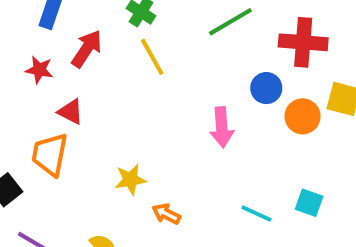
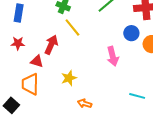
red arrow: (87, 49) -> (51, 45), moved
yellow star: (130, 180) -> (69, 78), moved
orange arrow: (166, 214) -> (85, 104), moved

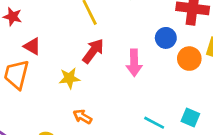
red arrow: (51, 45) -> (93, 51), moved

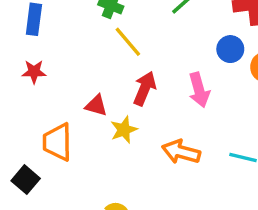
red triangle: (32, 46) -> (96, 105), moved
orange arrow: (82, 117) -> (181, 152), moved, size x1.5

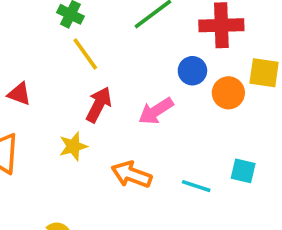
pink arrow: (199, 90) -> (156, 111), turned 68
red triangle: (96, 105) -> (19, 94), moved

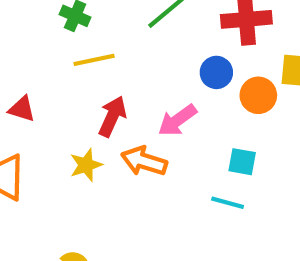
yellow line: (85, 54) -> (94, 60), turned -63
cyan square: (243, 171) -> (242, 162), moved
orange arrow: (131, 175) -> (144, 161), moved

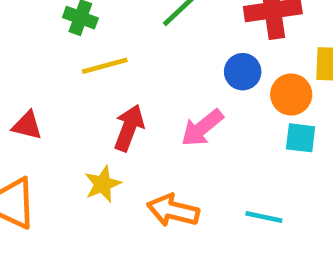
orange arrow: (144, 161) -> (173, 210), moved
cyan square: (242, 162) -> (301, 138), moved

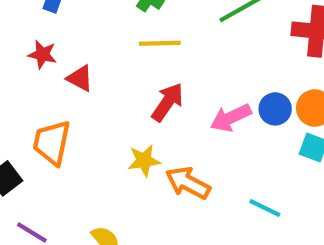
blue circle: (243, 72) -> (275, 109), moved
yellow star: (103, 184) -> (144, 161), moved

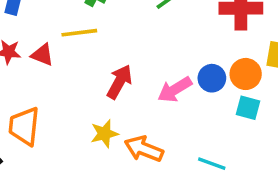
yellow line: (160, 43) -> (79, 33), moved
red triangle: (80, 78) -> (42, 55), moved

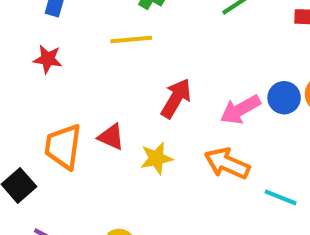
red triangle: (42, 55) -> (111, 137), moved
orange arrow: (144, 149) -> (227, 163), moved

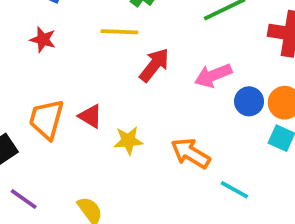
red arrow: (176, 98) -> (154, 65), moved
pink arrow: (240, 110) -> (213, 75), moved

